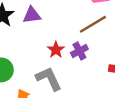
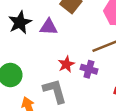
purple cross: (79, 51) -> (89, 69), turned 35

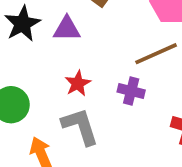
red star: (66, 64) -> (78, 83), moved

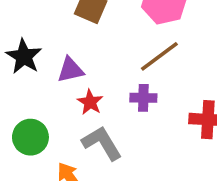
purple triangle: (67, 29) -> (70, 70), moved

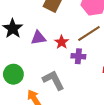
red star: (90, 102) -> (62, 42), moved

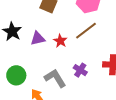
purple cross: (78, 56) -> (80, 70), moved, turned 32

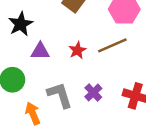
purple triangle: (38, 38) -> (40, 51), moved

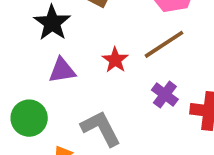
black star: (21, 24) -> (52, 23), moved
purple cross: (93, 93) -> (165, 95), moved

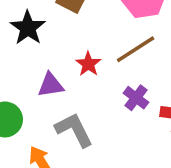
purple triangle: (62, 70) -> (51, 85), moved

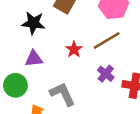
black star: (28, 28) -> (33, 23), turned -30
purple triangle: (51, 85) -> (34, 59), moved

